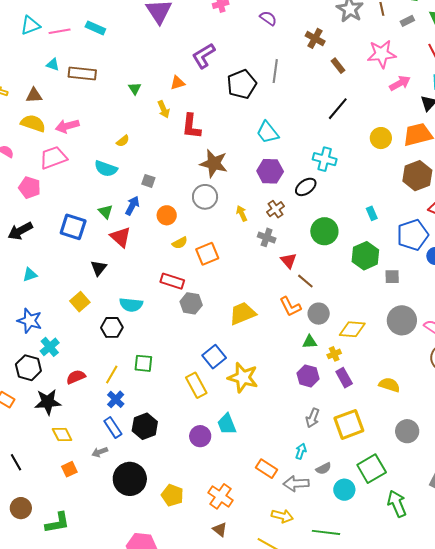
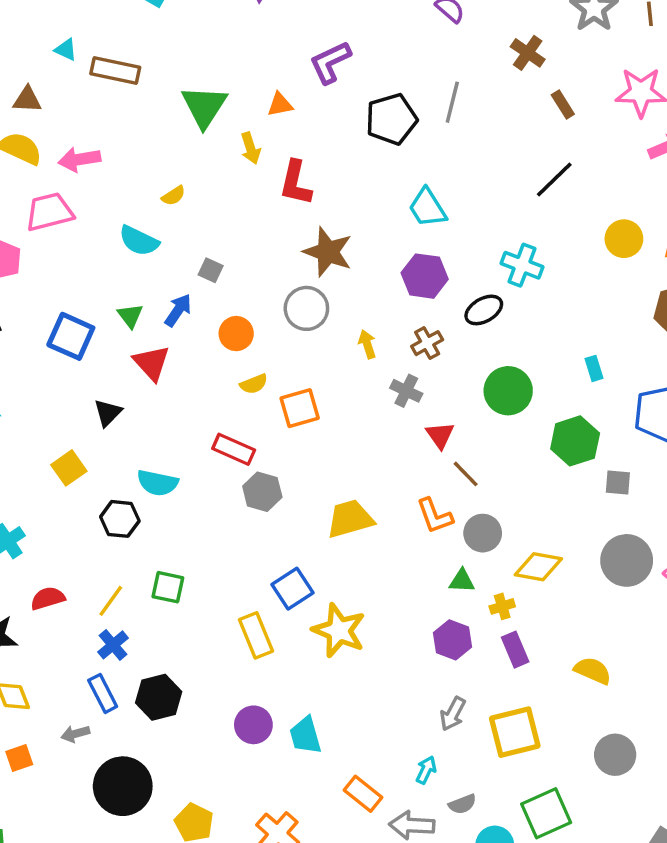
green triangle: (135, 88) -> (204, 106), size x2.0
cyan trapezoid: (227, 424) -> (305, 735), moved

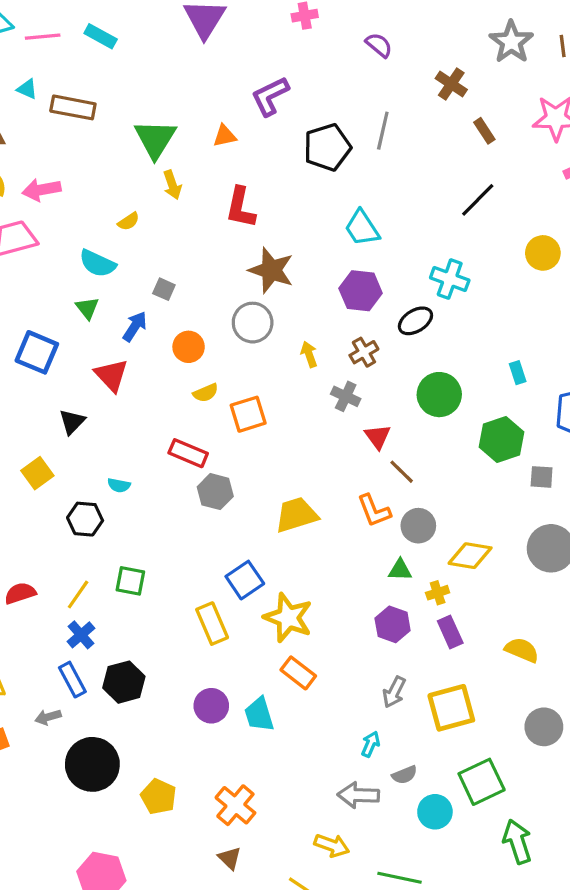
yellow arrow: (251, 148) -> (172, 185), moved
green triangle: (130, 316) -> (87, 308), moved
cyan semicircle: (157, 483) -> (119, 485), size x0.6
orange rectangle: (363, 794) -> (298, 673), moved

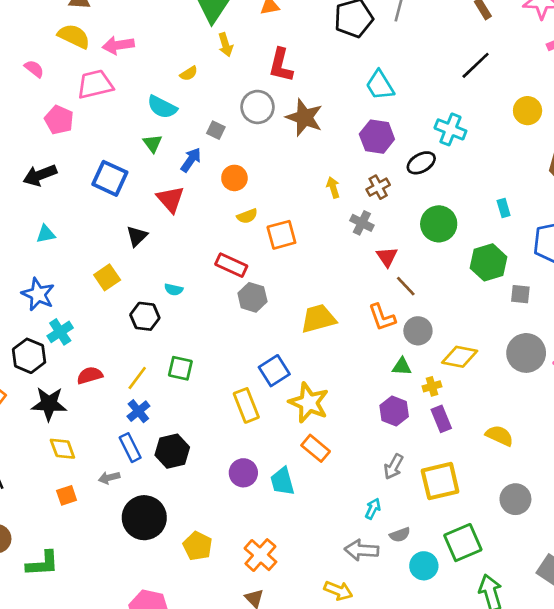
gray circle: (253, 323) -> (258, 107), moved

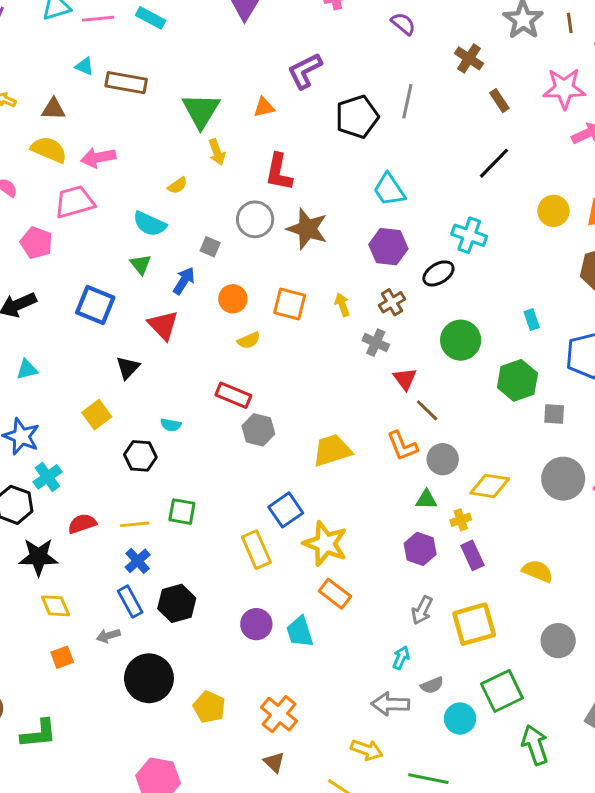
orange square: (281, 235) -> (290, 304), moved, turned 32
yellow line: (137, 378) -> (135, 524), turned 50

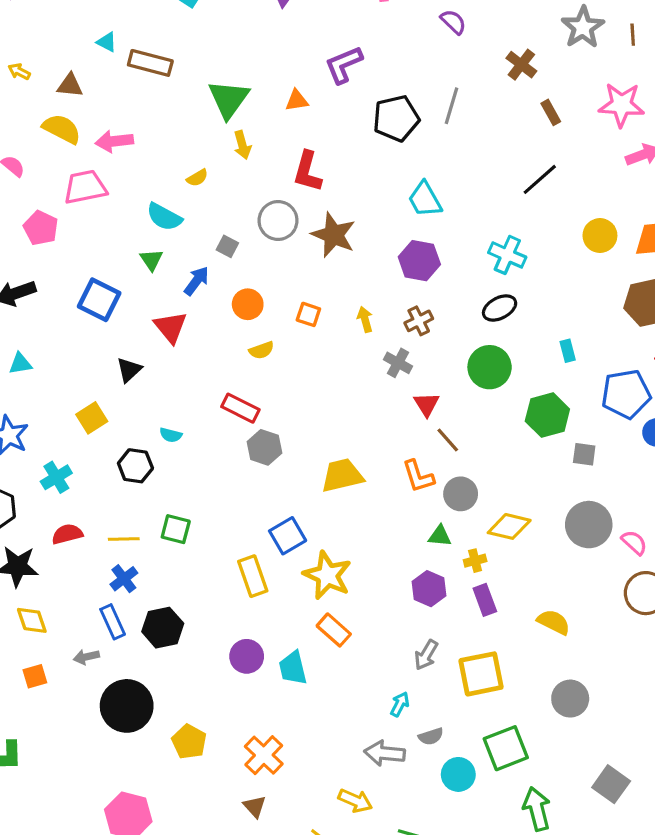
black ellipse: (438, 273) -> (500, 308), moved
orange square: (290, 304) -> (308, 314), size x0.7
cyan cross: (47, 477) -> (56, 477), moved

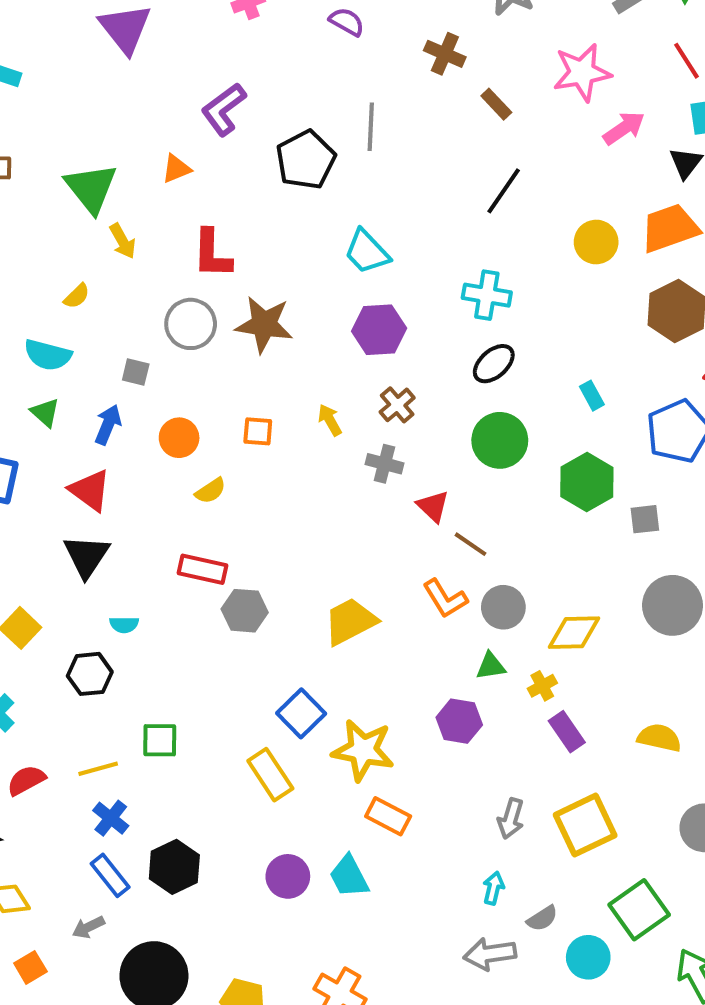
black triangle: (129, 370) -> (86, 556), moved, size x1.4
purple hexagon: (429, 589) -> (459, 721), moved

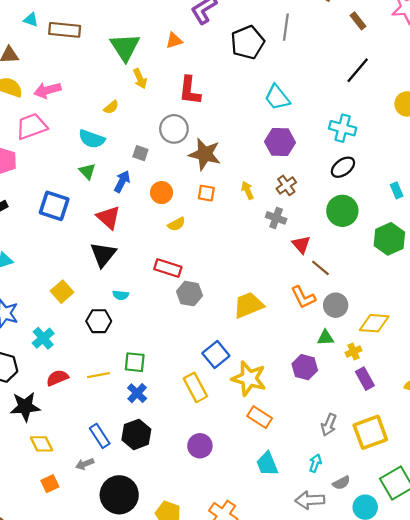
brown star: (264, 324) -> (205, 154), moved
blue cross: (111, 818) -> (137, 393), moved
cyan trapezoid: (349, 877) -> (267, 464), moved

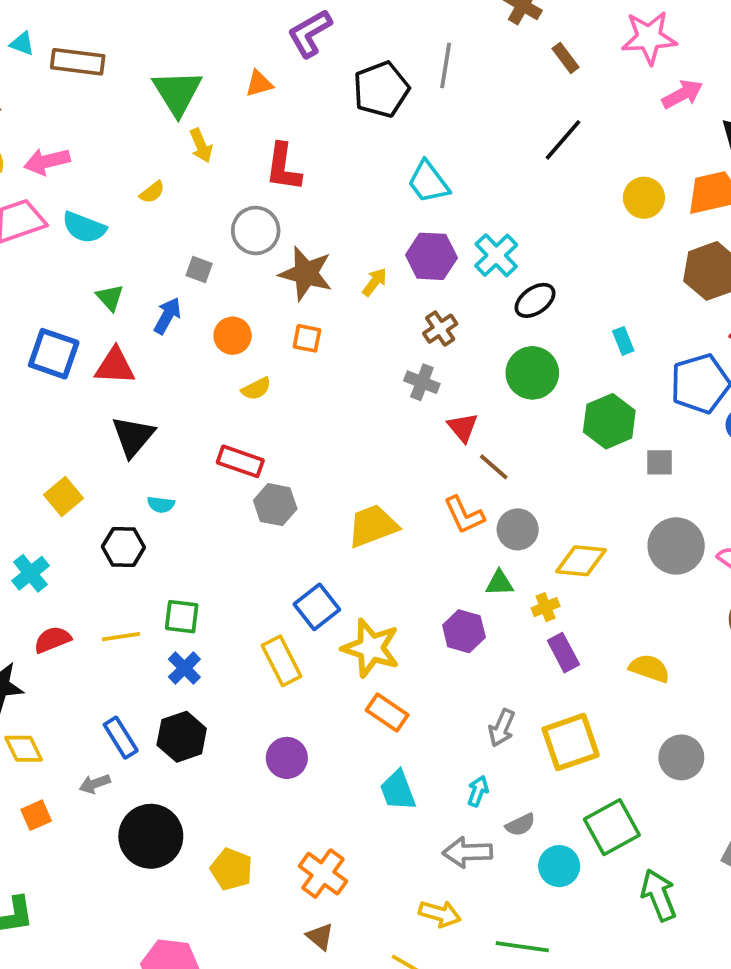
cyan cross: (343, 128) -> (496, 255), moved, turned 30
cyan semicircle: (92, 139) -> (84, 227), moved
yellow arrow: (247, 190) -> (375, 282), moved, turned 60
red triangle: (109, 218) -> (115, 366), moved, turned -40

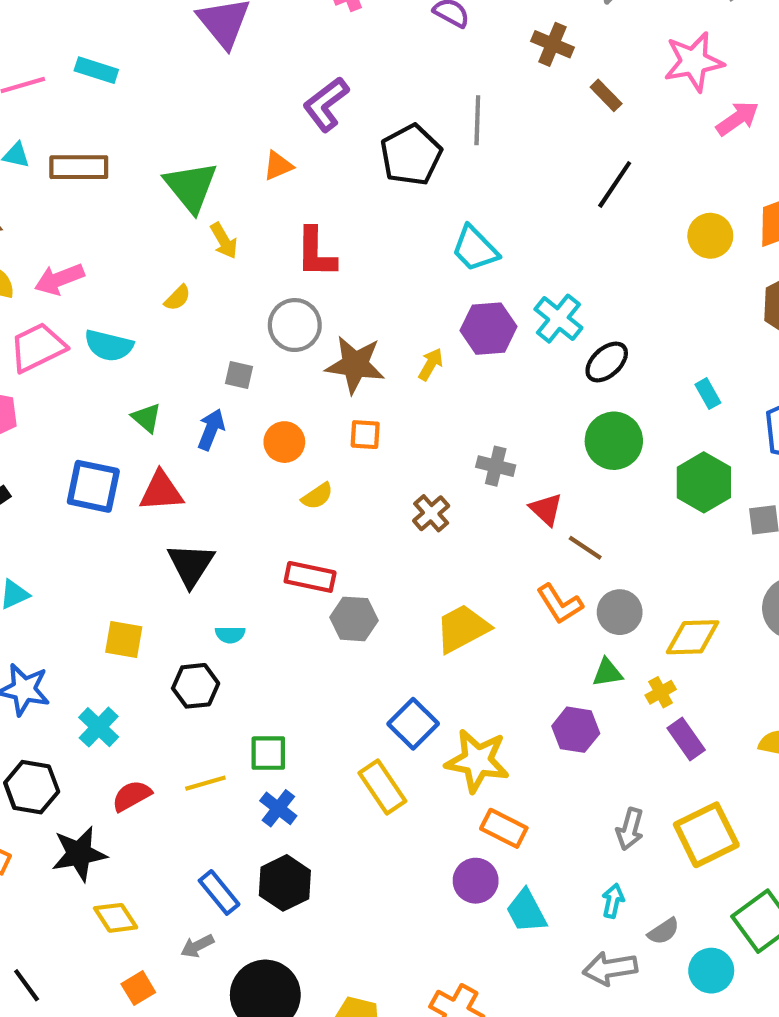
brown cross: (440, 329) -> (431, 513), moved
yellow square: (64, 497) -> (124, 639), turned -33
purple circle: (287, 758) -> (476, 881), moved

